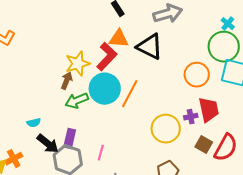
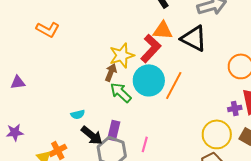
green arrow: (77, 101) -> (121, 92), turned 65
yellow circle: (166, 129) -> (217, 134), moved

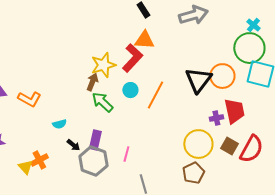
orange L-shape: (48, 29) -> (29, 99), moved
black triangle: (194, 38) -> (198, 80), moved, turned 40
cyan circle: (149, 80) -> (130, 90), size x0.5
black arrow: (92, 135) -> (73, 145), size x0.6

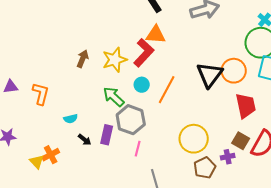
brown arrow: (92, 82) -> (83, 59), moved
orange L-shape: (29, 99) -> (41, 94), turned -105
purple cross: (216, 118) -> (228, 157), moved
yellow circle: (198, 144) -> (194, 139), moved
gray hexagon: (93, 161) -> (131, 120), moved

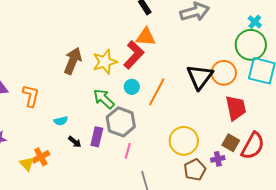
brown arrow: (83, 59) -> (73, 61), size x1.5

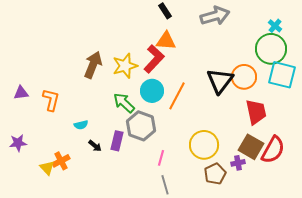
cyan circle: (132, 87) -> (152, 91), size x1.5
brown square: (231, 143) -> (251, 147), size x1.4
pink line: (128, 151) -> (161, 158), moved

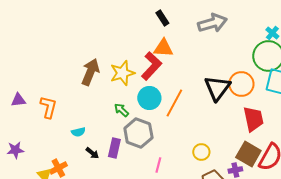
green arrow: (124, 103) -> (121, 110), size x0.7
yellow circle: (204, 145) -> (201, 152), size x0.6

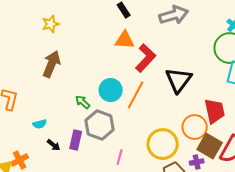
red L-shape: (151, 66) -> (146, 58), moved
yellow star: (122, 73) -> (51, 24), moved, size x0.7
orange circle: (241, 84) -> (195, 127), moved
yellow circle: (201, 152) -> (163, 144), size x1.8

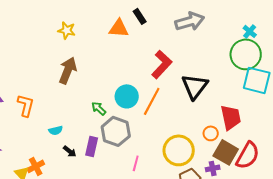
yellow star: (51, 24) -> (67, 30), turned 30
orange triangle: (125, 40) -> (119, 28), moved
orange circle: (195, 127) -> (211, 133), size x0.6

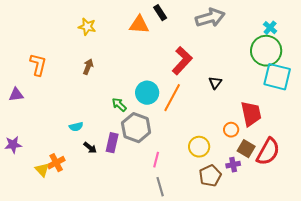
brown arrow: (68, 70) -> (88, 67), size x0.6
black triangle: (195, 86) -> (215, 83), size x0.5
orange L-shape: (26, 105) -> (38, 65), moved
yellow circle: (179, 150) -> (199, 147), size x0.7
brown square: (226, 152) -> (246, 149), size x0.7

